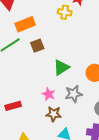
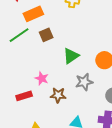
pink star: (49, 94) -> (42, 78), moved
brown star: (54, 114) -> (58, 95), moved

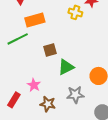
brown square: (46, 35) -> (50, 50), moved
red rectangle: (24, 96) -> (14, 100), turned -49

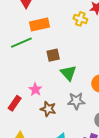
green triangle: (66, 67) -> (68, 73), turned -48

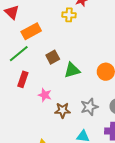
green triangle: (68, 73) -> (72, 70), turned -48
gray star: (76, 101) -> (89, 107), moved
red rectangle: (15, 103) -> (23, 79), moved

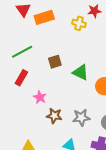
orange rectangle: (31, 31) -> (44, 17), moved
green triangle: (72, 70) -> (81, 72), moved, turned 30

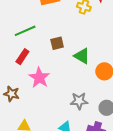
pink star: (40, 97) -> (39, 78), size x1.5
brown star: (54, 116) -> (11, 94), moved

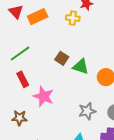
brown square: (57, 43) -> (62, 58), moved, turned -32
red rectangle: (22, 57) -> (23, 79), turned -49

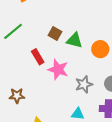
red rectangle: (23, 79) -> (38, 57), moved
pink star: (43, 96) -> (58, 69), moved

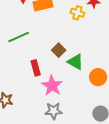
gray star: (84, 84) -> (53, 111), moved

